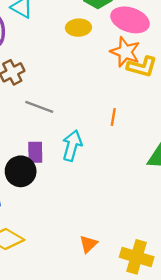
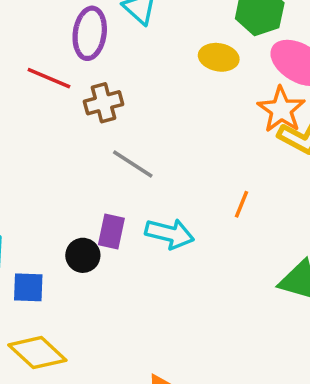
cyan arrow: (72, 146) -> (170, 234), turned 76
black circle: (21, 171) -> (83, 255), size x0.7

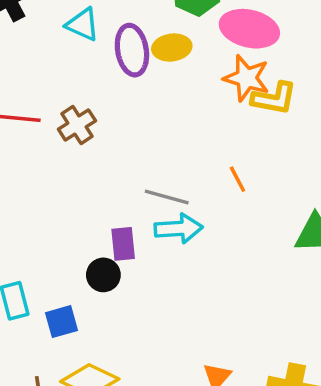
purple ellipse: (90, 33) -> (132, 50), moved
gray line: (133, 164) -> (167, 197), moved
orange line: (241, 204) -> (237, 179), turned -32

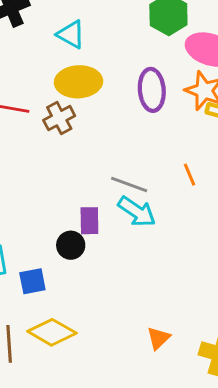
yellow ellipse: (172, 48) -> (78, 82), moved, size x1.4
purple ellipse: (132, 50) -> (152, 90), moved
cyan arrow: (179, 228) -> (137, 212), turned 33

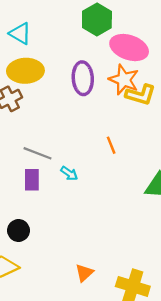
gray line: (129, 185) -> (37, 153), moved
cyan arrow: (137, 212) -> (69, 173), size x0.6
black circle: (71, 245) -> (18, 230), moved

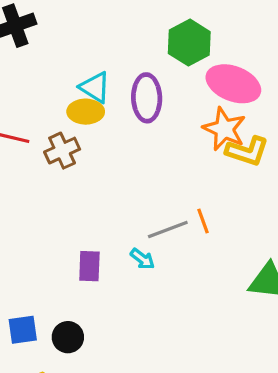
cyan triangle: (20, 33) -> (95, 87), moved
yellow ellipse: (25, 71) -> (86, 112), size x0.7
purple ellipse: (83, 78) -> (147, 98), moved
gray line: (37, 153) -> (168, 230), moved, turned -44

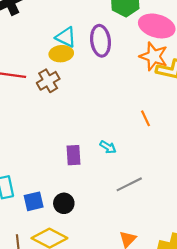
gray line: (168, 230) -> (129, 184), moved

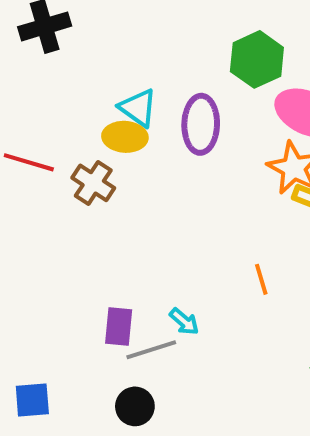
brown cross: (48, 81) -> (93, 183), turned -35
gray line: (129, 184) -> (151, 350), moved
black circle: (64, 203) -> (135, 406), moved

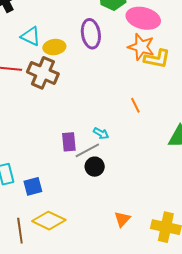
cyan triangle: (138, 108) -> (31, 36), moved
brown cross: (93, 183) -> (43, 73), size x1.4
black circle: (135, 406) -> (95, 167), moved

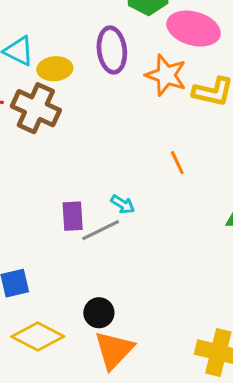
orange star: (141, 47) -> (166, 75), moved
black circle: (95, 167) -> (99, 313), moved
orange triangle: (122, 219) -> (114, 350), moved, size x1.6

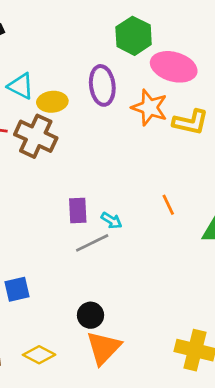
orange line: (177, 163) -> (168, 205), moved
purple rectangle: (73, 216) -> (78, 211), moved
yellow diamond: (38, 337) -> (39, 355), moved, size x0.7

